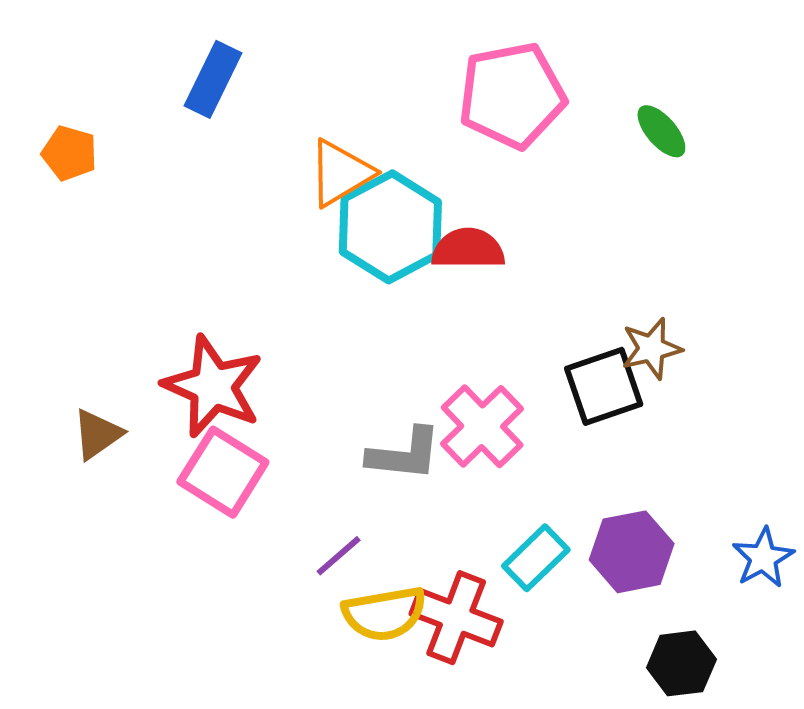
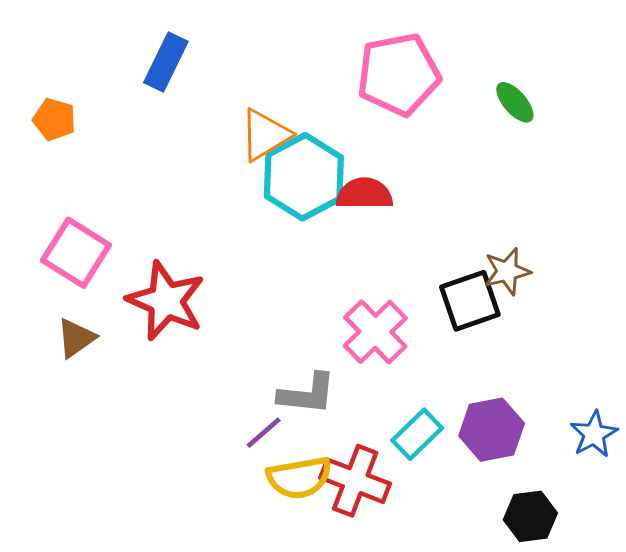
gray L-shape: (404, 454) -> (307, 394), moved
pink square: (223, 472) -> (76, 253), moved

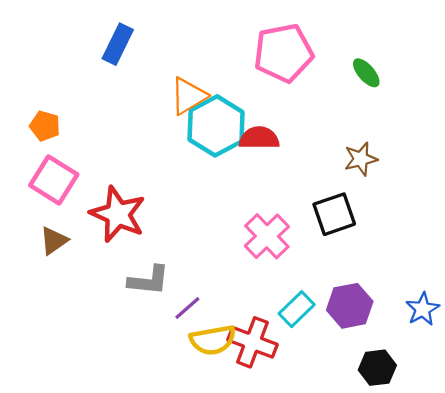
orange pentagon: (54, 119) -> (45, 126), moved
brown star: (507, 271) -> (361, 159), moved
gray L-shape: (307, 394) -> (149, 280), moved

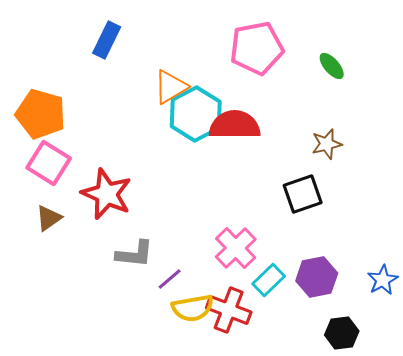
orange pentagon: (45, 126) -> (41, 114), size x1.8
red semicircle: (259, 138) -> (235, 125), size x1.4
pink cross: (267, 236) -> (236, 248), moved

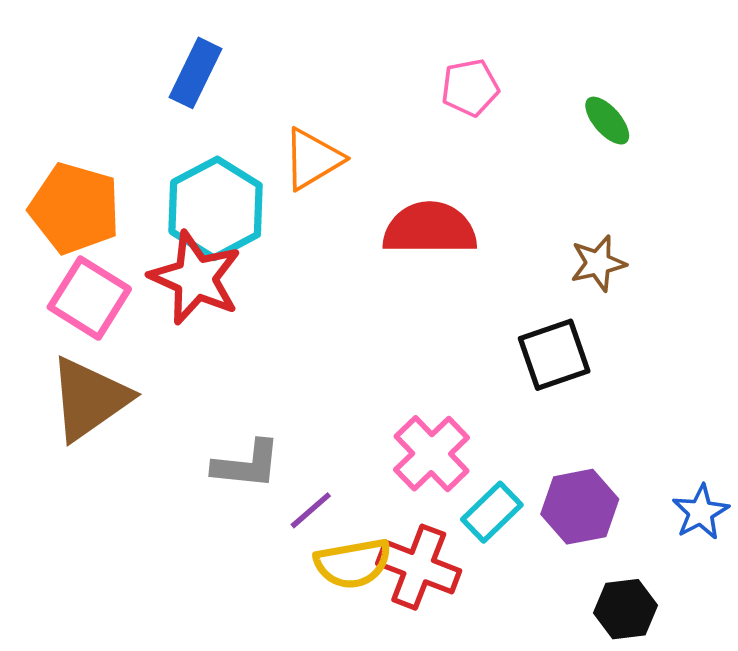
pink pentagon: (257, 48) -> (470, 88), size x0.6
cyan hexagon: (196, 114) -> (216, 208), moved
red star: (107, 194) -> (195, 278), moved
brown triangle: (49, 218) -> (89, 399), size x1.8

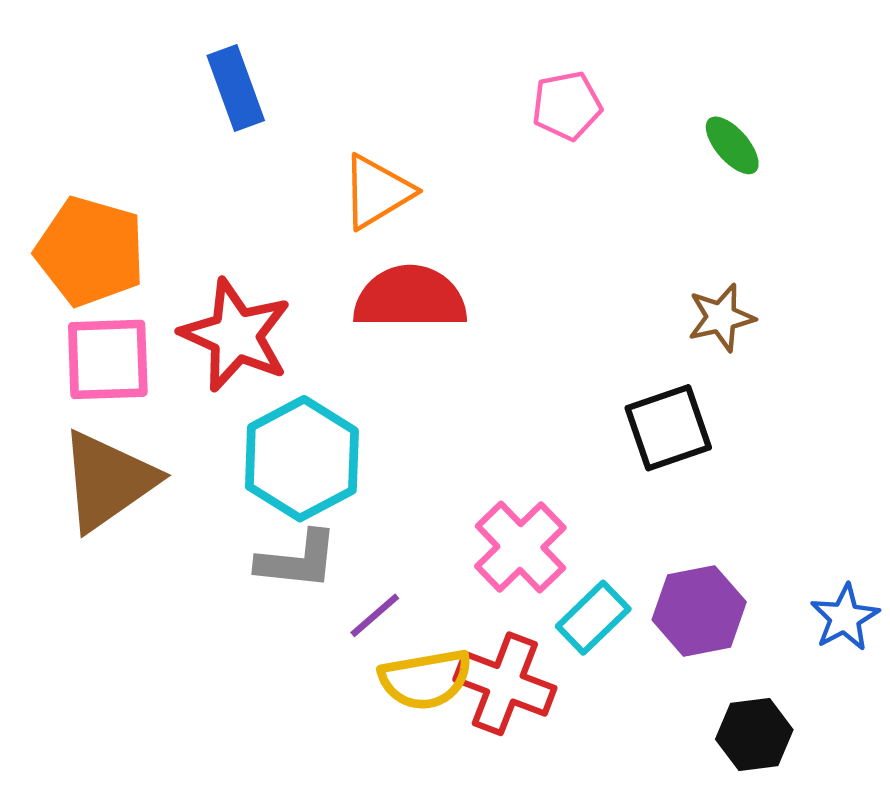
blue rectangle: (195, 73) -> (236, 88), turned -46
cyan hexagon: (216, 208) -> (302, 459), moved
red semicircle: (430, 229) -> (410, 298), moved
pink square: (89, 298) -> (108, 359), turned -34

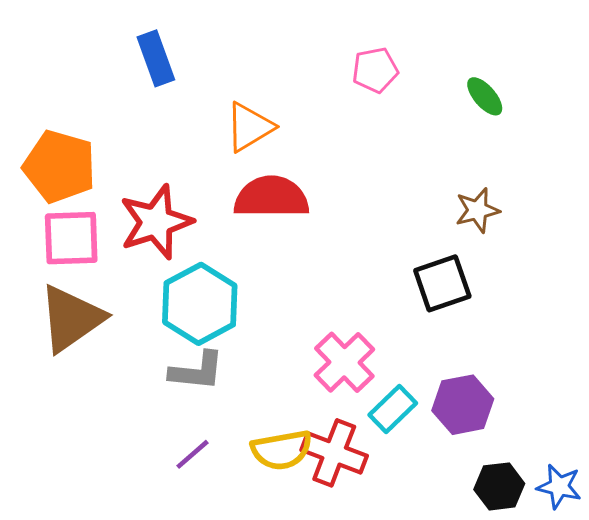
red star: (236, 335) -> (156, 222), turned 30
purple line: (375, 615) -> (192, 454), moved
blue star: (845, 618) -> (559, 486), moved, turned -30

